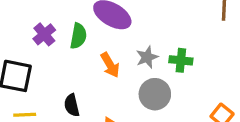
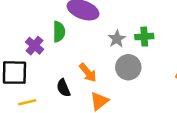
purple cross: (44, 34) -> (34, 46), moved
orange arrow: (110, 65) -> (88, 73), moved

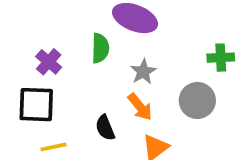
gray star: (117, 39) -> (143, 72), moved
purple cross: (34, 46) -> (49, 62), moved

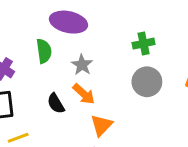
gray circle: (197, 100) -> (147, 82), moved
black semicircle: (105, 128) -> (56, 103), moved

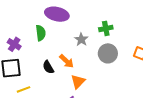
gray star: (82, 65) -> (81, 40), moved

